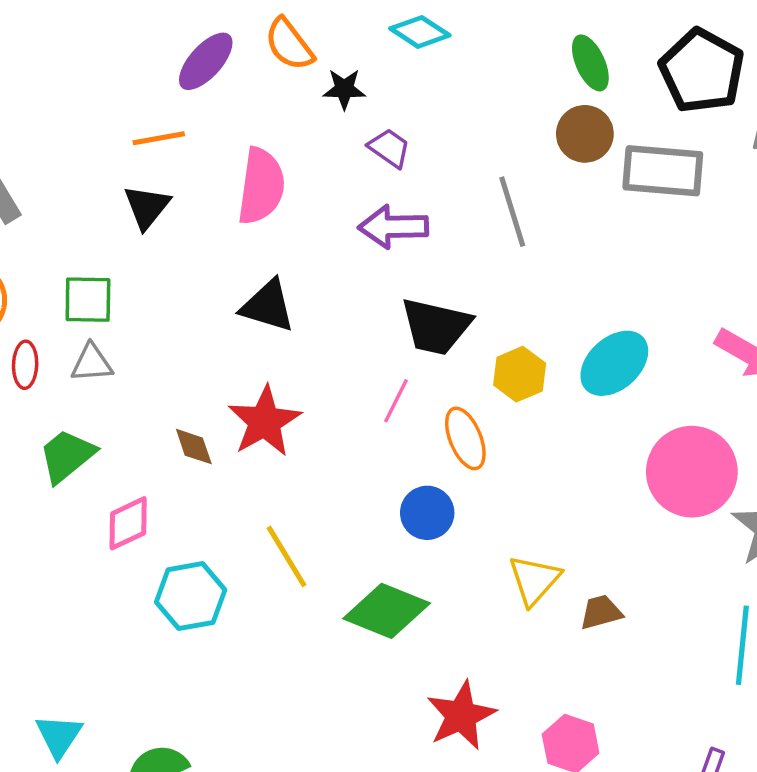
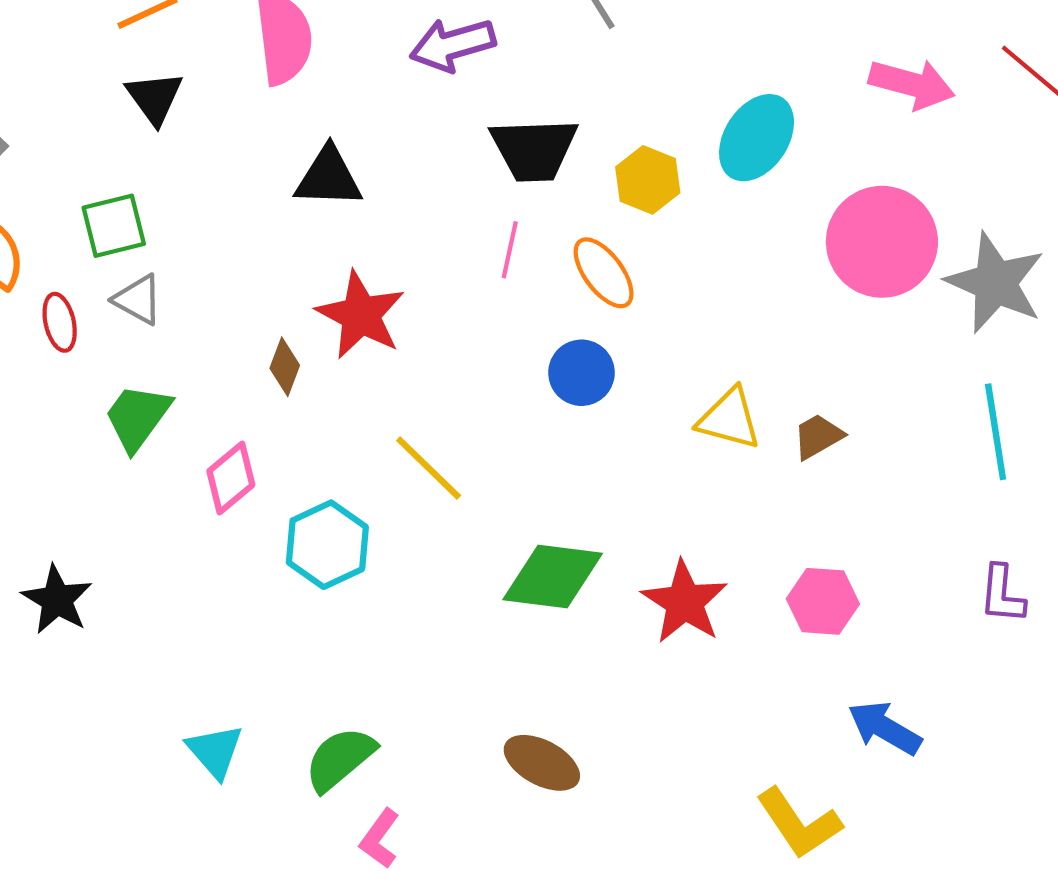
gray triangle: (92, 363) -> (138, 300), turned 48
brown diamond: (194, 447) -> (285, 367), turned 54
yellow triangle: (534, 580) -> (729, 419), turned -42
green diamond: (387, 611) -> (553, 577), moved

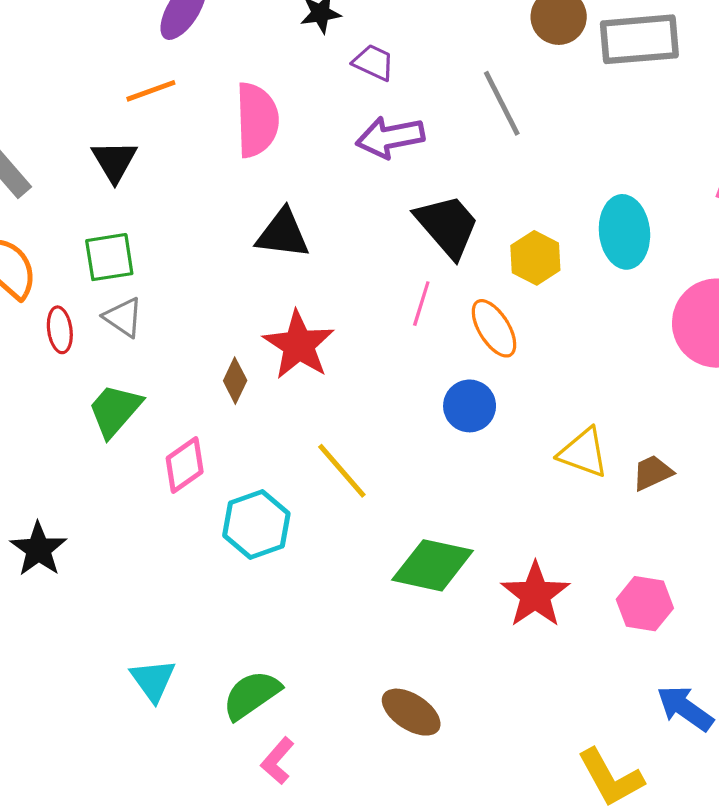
black triangle: (155, 98) -> (114, 161), moved
cyan ellipse: (757, 138) -> (624, 232), turned -44
black trapezoid: (534, 149) -> (447, 226), turned -134

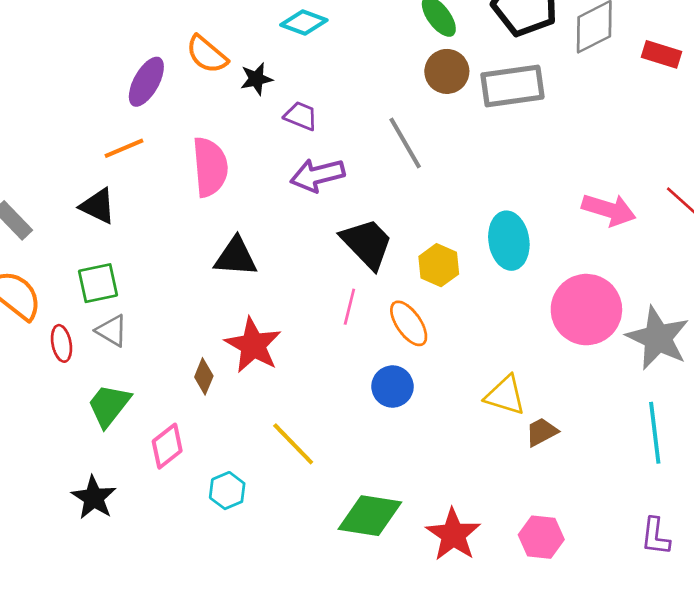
black triangle: (114, 161) -> (98, 206), turned -30
yellow triangle: (583, 453) -> (505, 395), moved
cyan hexagon: (256, 524) -> (227, 491), size x0.7
black star: (38, 549) -> (94, 498), moved

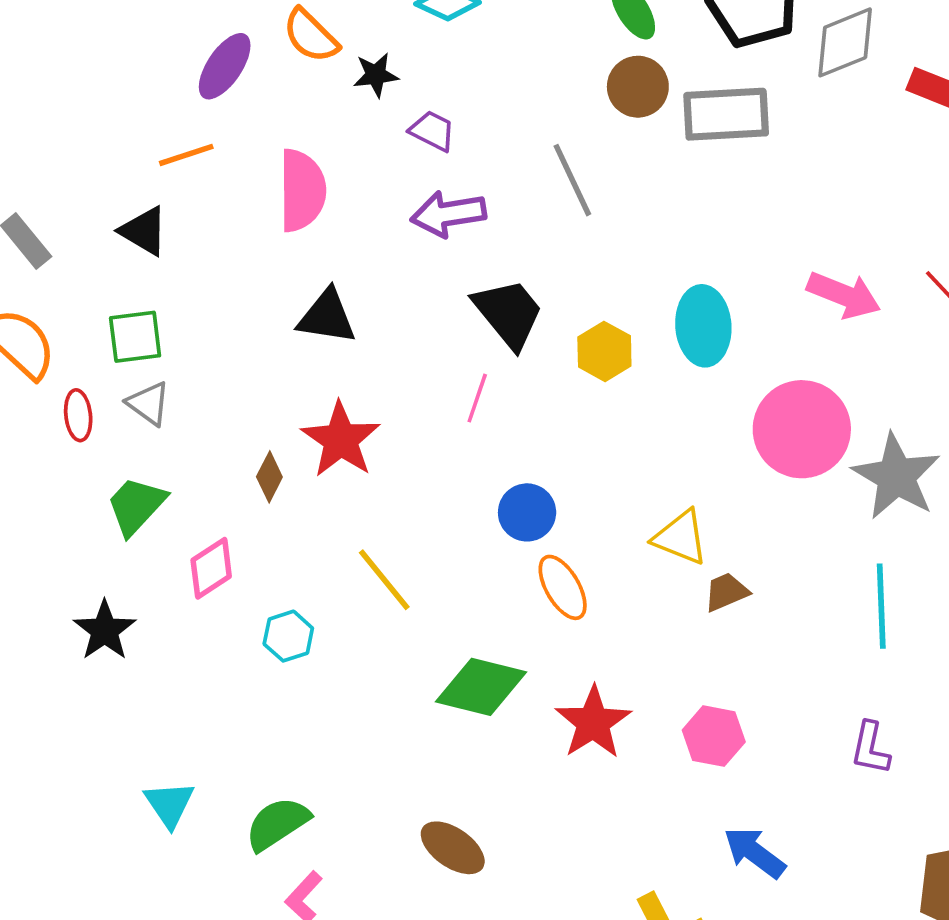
orange ellipse: (409, 323) -> (563, 587), moved

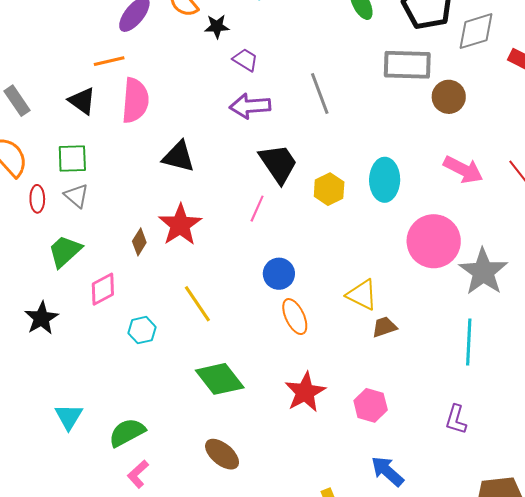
brown circle: (638, 87) -> (449, 97), moved
pink semicircle: (302, 190) -> (135, 100), moved
green diamond: (481, 687) -> (220, 379), moved, turned 33

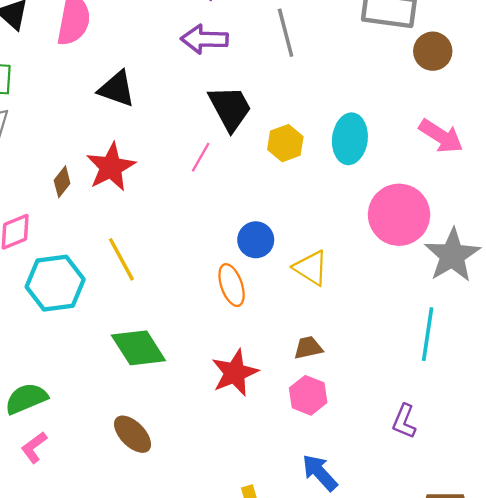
blue circle: (279, 274) -> (256, 240), moved
brown trapezoid: (384, 327) -> (308, 348), moved
cyan hexagon: (142, 330) -> (55, 283), size x1.8

